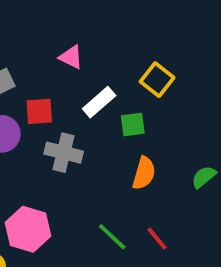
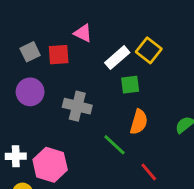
white rectangle: (99, 102) -> (117, 58), moved
red square: (39, 111) -> (59, 55), moved
green line: (112, 237) -> (114, 145), moved

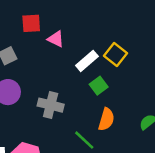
red square: (59, 55) -> (31, 23), moved
green square: (130, 85) -> (99, 86), turned -30

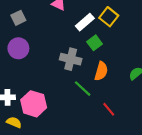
gray cross: (51, 105) -> (71, 59), moved

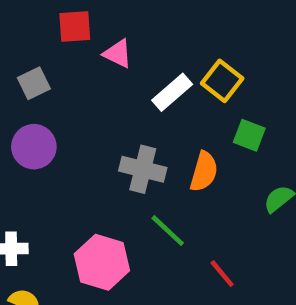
green square: (95, 43) -> (249, 135), moved, turned -32
orange semicircle: (101, 71) -> (204, 172), moved
pink hexagon: (34, 104) -> (102, 262), moved

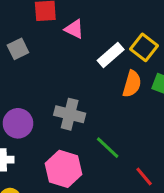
purple circle: (34, 147) -> (18, 123), moved
gray cross: (143, 169) -> (70, 114), moved
orange semicircle: (204, 172) -> (132, 84), moved

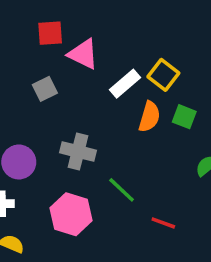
pink triangle: (74, 29) -> (83, 54), size x1.4
gray square: (18, 49) -> (45, 89), moved
red line: (144, 176) -> (163, 223), turned -30

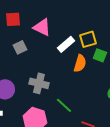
red square: (50, 33) -> (13, 19), moved
yellow square: (163, 75) -> (88, 39), turned 36
green square: (184, 117) -> (100, 55), moved

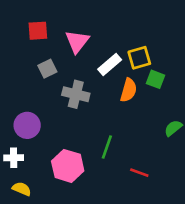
pink triangle: (42, 27) -> (77, 42), turned 42
gray cross: (39, 83) -> (76, 94), moved
green line: (64, 105) -> (107, 147), turned 66

